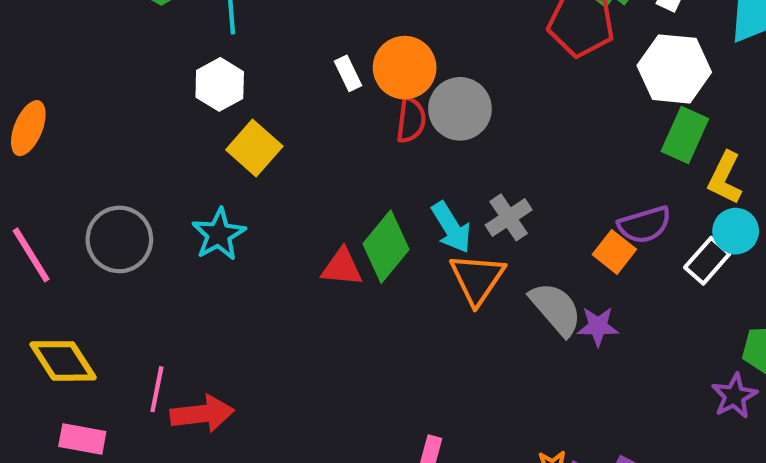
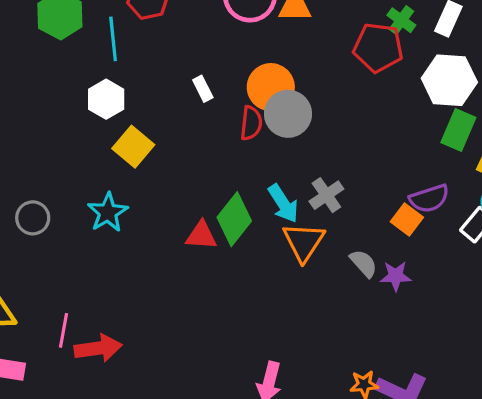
orange circle: (405, 68) -> (271, 87), moved
gray circle: (119, 239) -> (33, 218), size x0.7
gray semicircle: (556, 309) -> (364, 263), size x0.7

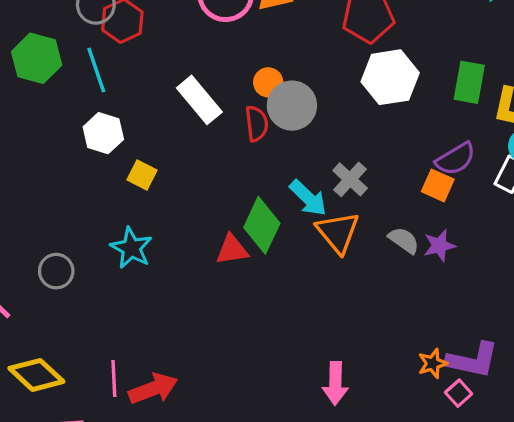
white hexagon: (449, 80) -> (390, 77), moved
orange circle: (271, 87) -> (268, 82), size x0.6
white rectangle: (203, 89) -> (199, 100), size x1.8
yellow square: (133, 147) -> (142, 175), size x0.7

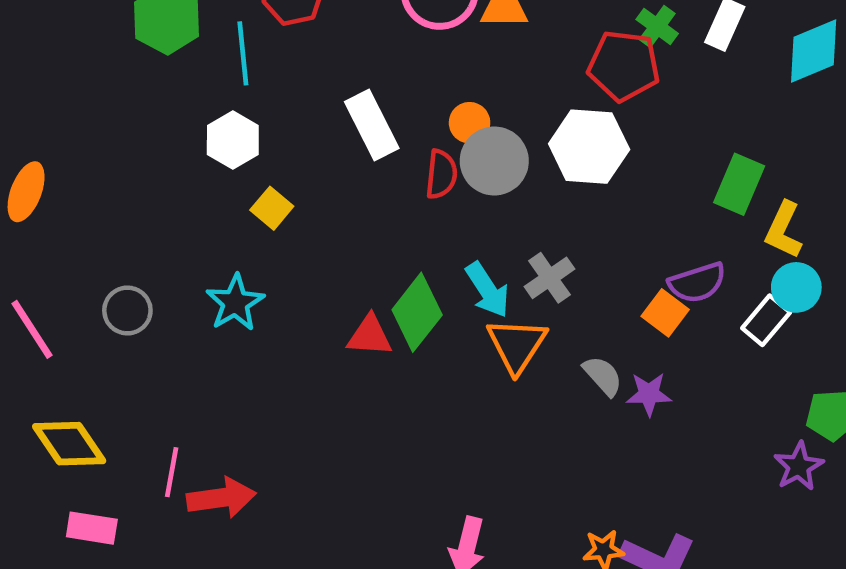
white hexagon: (390, 77) -> (589, 147), moved

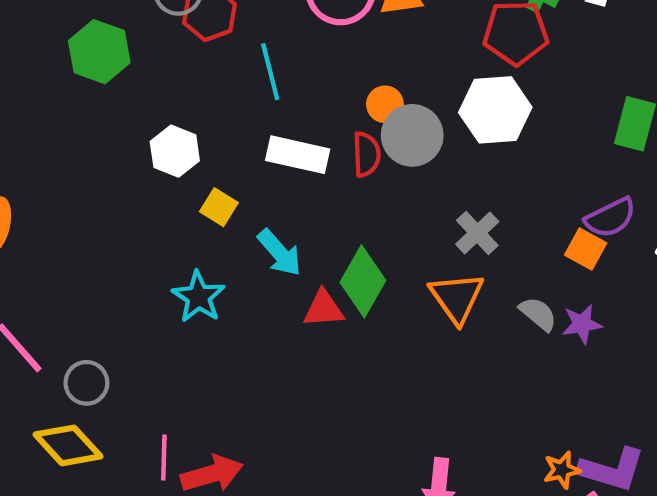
cyan line: (243, 53) -> (270, 72), moved
white rectangle: (372, 125) -> (298, 155), moved, turned -42
cyan arrow: (487, 290) -> (279, 253), moved
gray circle: (127, 311) -> (86, 383), moved

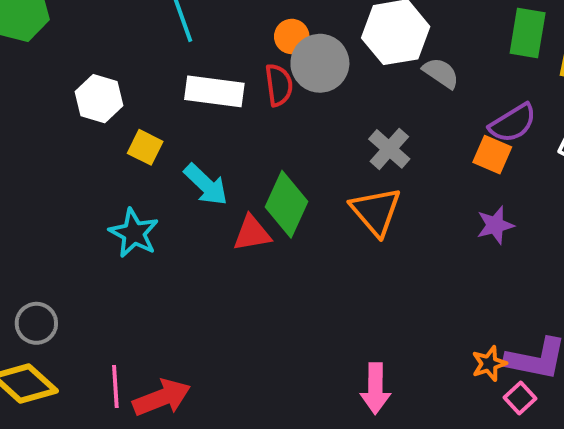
gray semicircle: (538, 314) -> (441, 73), moved

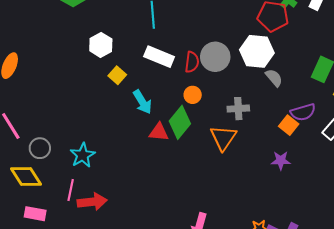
orange circle: (292, 36) -> (193, 95), moved
gray cross: (389, 149) -> (238, 109), turned 30
cyan star: (134, 233) -> (83, 155), moved

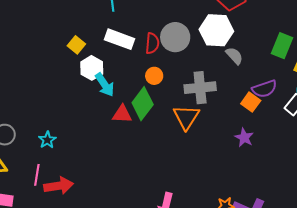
white hexagon: (101, 45) -> (92, 68), moved
yellow square: (117, 75) -> (76, 45), moved
gray cross: (238, 109) -> (200, 88), size x1.4
cyan star: (83, 155) -> (47, 140), size x0.7
purple star: (281, 160) -> (244, 138), turned 30

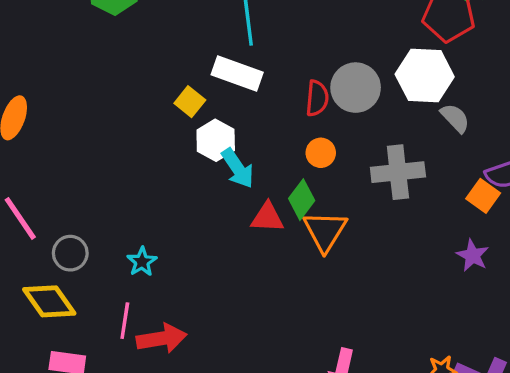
white rectangle: (119, 39) -> (237, 73), moved
green diamond: (143, 104) -> (302, 200), size x0.7
orange triangle: (186, 117) -> (325, 231), moved

